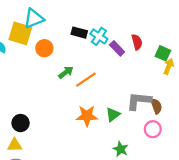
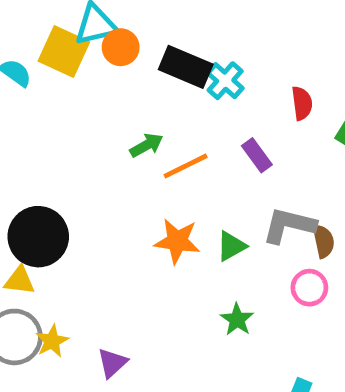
black rectangle: (79, 33) -> (186, 67), size x1.5
orange circle: (44, 48) -> (121, 47), moved
purple rectangle: (117, 48) -> (257, 155), moved
black circle: (21, 123) -> (38, 237), size x1.6

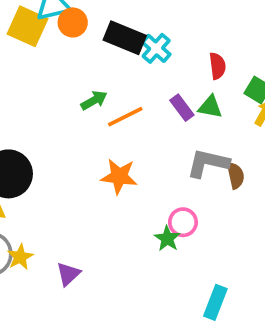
green triangle: (231, 246) -> (210, 107), moved, turned 40
pink circle: (309, 288) -> (183, 222), moved

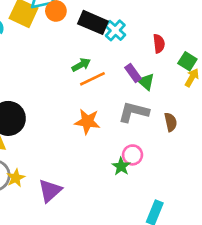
green arrow: (94, 100) -> (81, 65), moved
green triangle: (210, 107) -> (146, 82), moved, turned 30
gray L-shape: (208, 163) -> (134, 112), moved
purple triangle: (68, 274) -> (50, 191), size x1.4

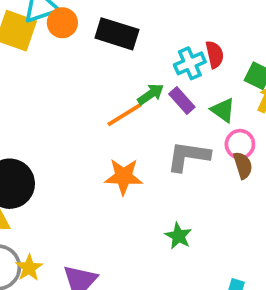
cyan cross: (115, 30) -> (190, 63), moved, turned 30
green arrow: (81, 65) -> (151, 94), moved
green triangle: (146, 82) -> (223, 110), moved
pink circle: (133, 155) -> (240, 144), moved

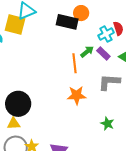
orange circle: (62, 23) -> (81, 13), moved
orange line: (125, 115) -> (74, 63), turned -60

